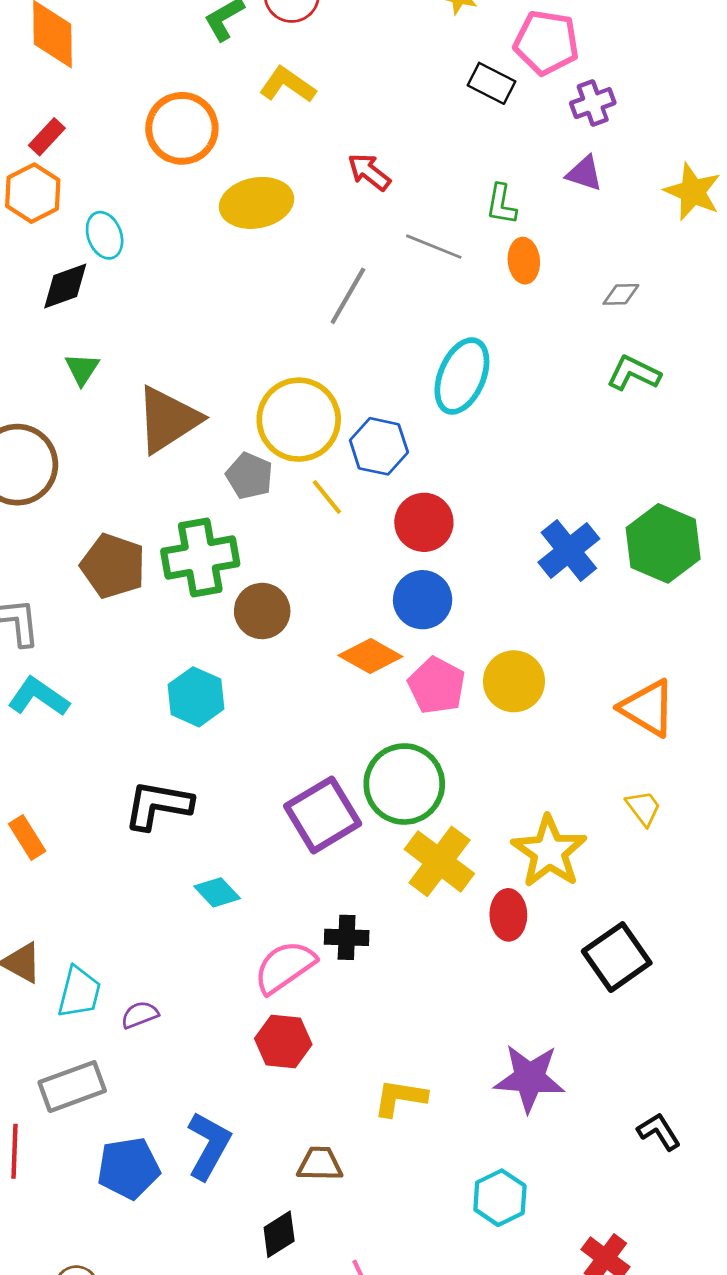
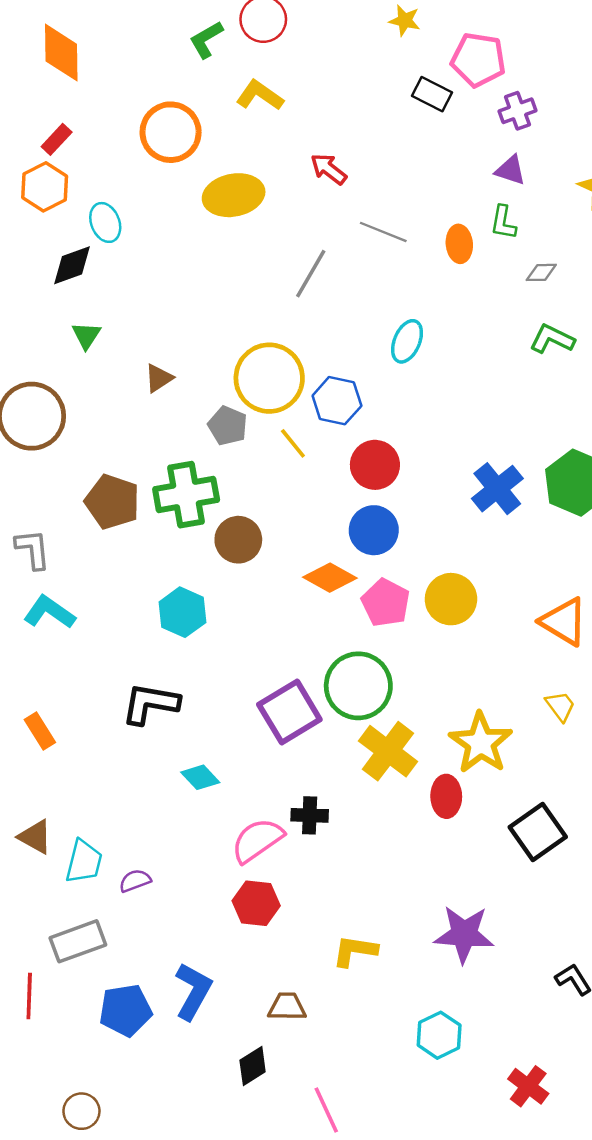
green L-shape: (501, 204) -> (503, 222), moved
cyan ellipse: (462, 376) -> (407, 341), size x0.7
brown triangle: (168, 420) -> (159, 378), size x0.5

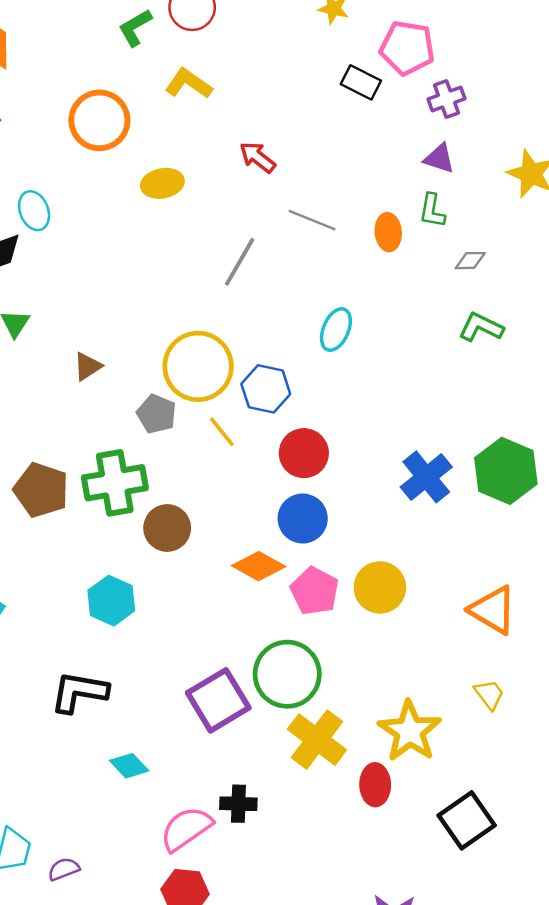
yellow ellipse: (234, 195) -> (162, 183), size x0.7

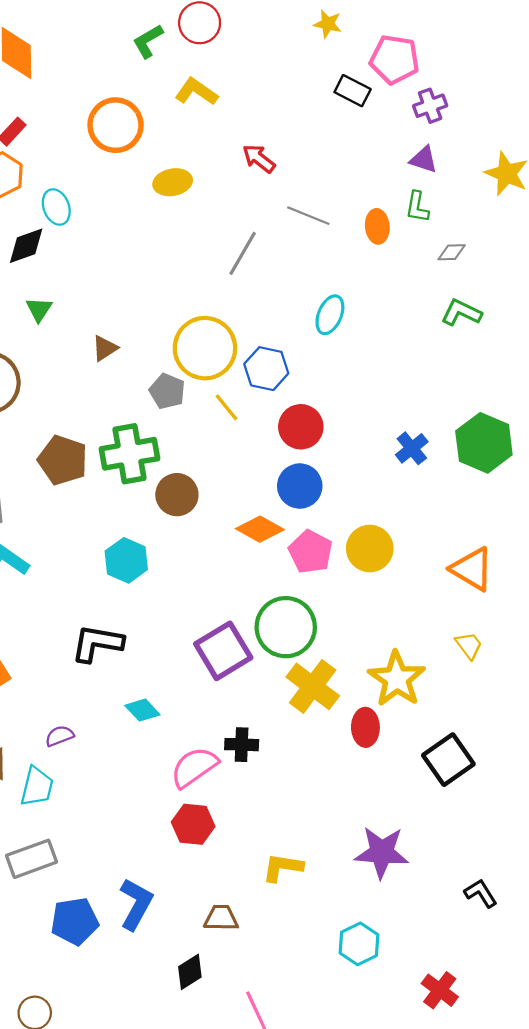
blue cross: (426, 477) -> (412, 448), size x0.7
purple semicircle: (64, 869) -> (60, 736), moved

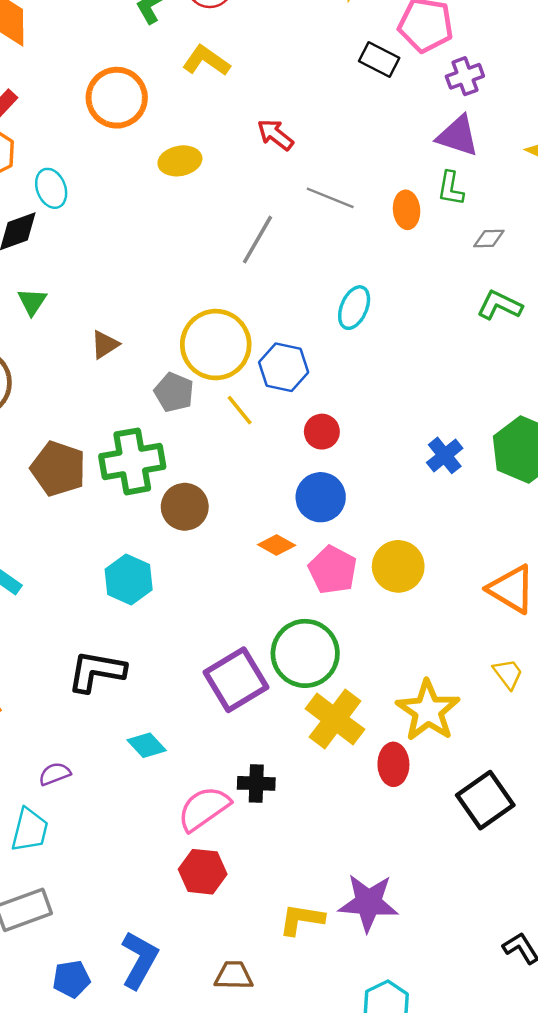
purple triangle: (424, 160) -> (458, 136), size x1.4
red circle: (301, 427) -> (322, 432), size x0.7
orange diamond: (260, 529) -> (277, 545), size x0.7
purple star: (382, 852) -> (368, 903), moved
blue pentagon: (75, 921) -> (71, 979), size x0.7

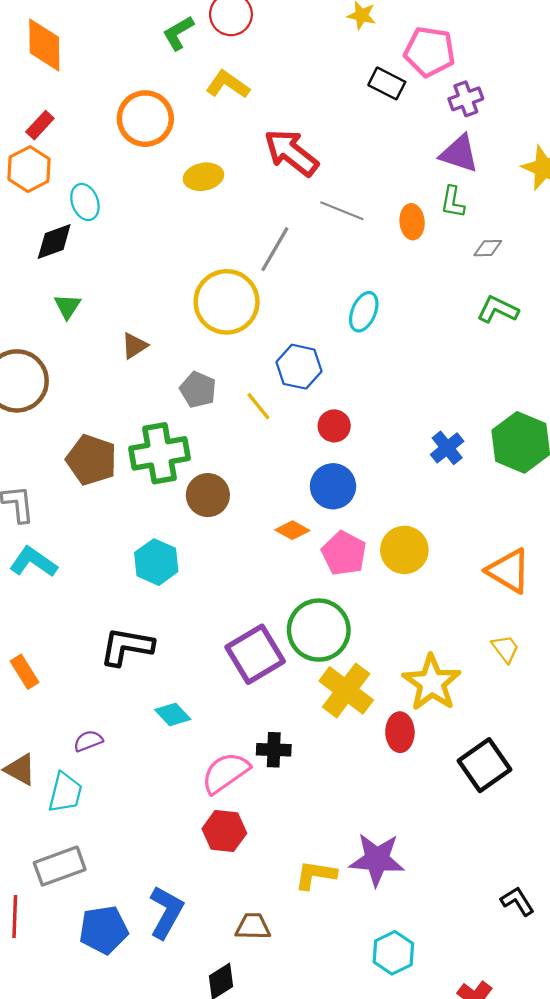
red arrow: (275, 135) -> (291, 153), size x1.6
yellow circle: (216, 345) -> (227, 302), moved
blue pentagon: (71, 979) -> (104, 930), size x1.4

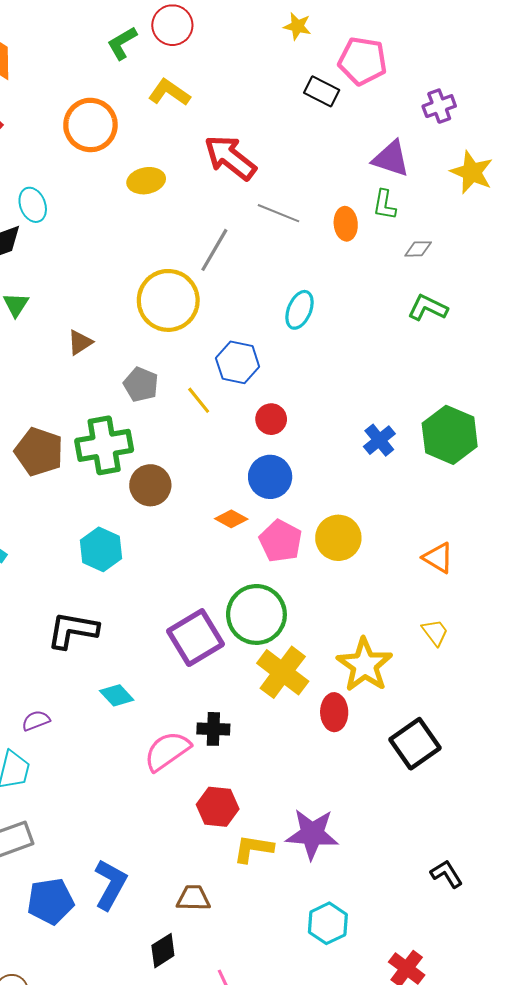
purple cross: (466, 99) -> (439, 106), moved
orange triangle: (509, 571) -> (438, 558), size x0.7
red hexagon: (224, 831) -> (218, 807), moved

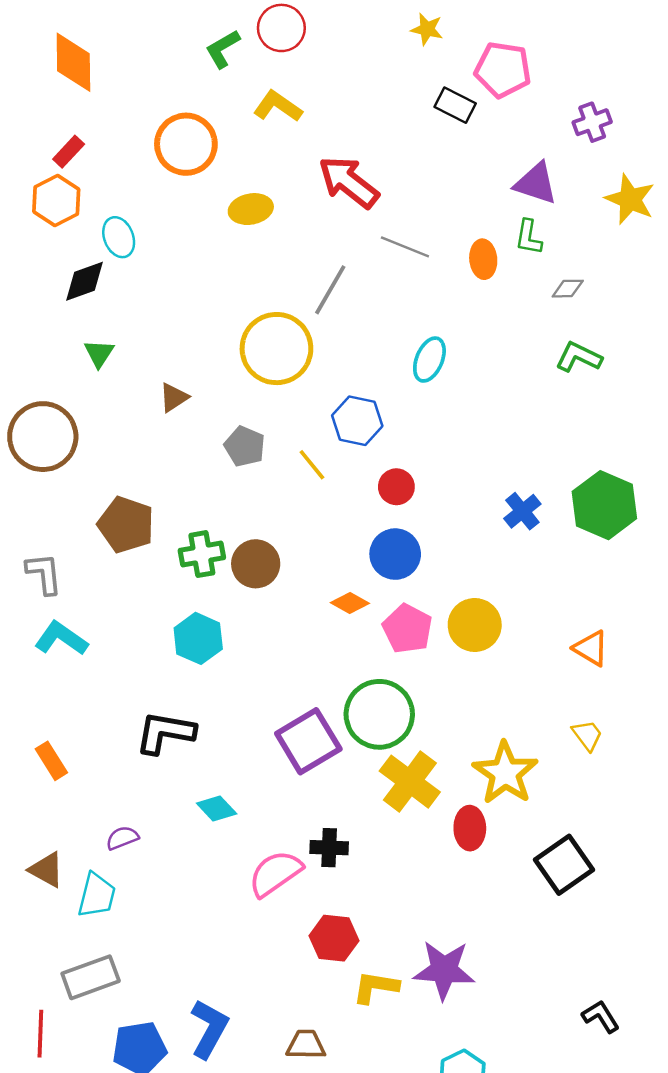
green cross: (104, 445) -> (202, 554), moved, size x0.7

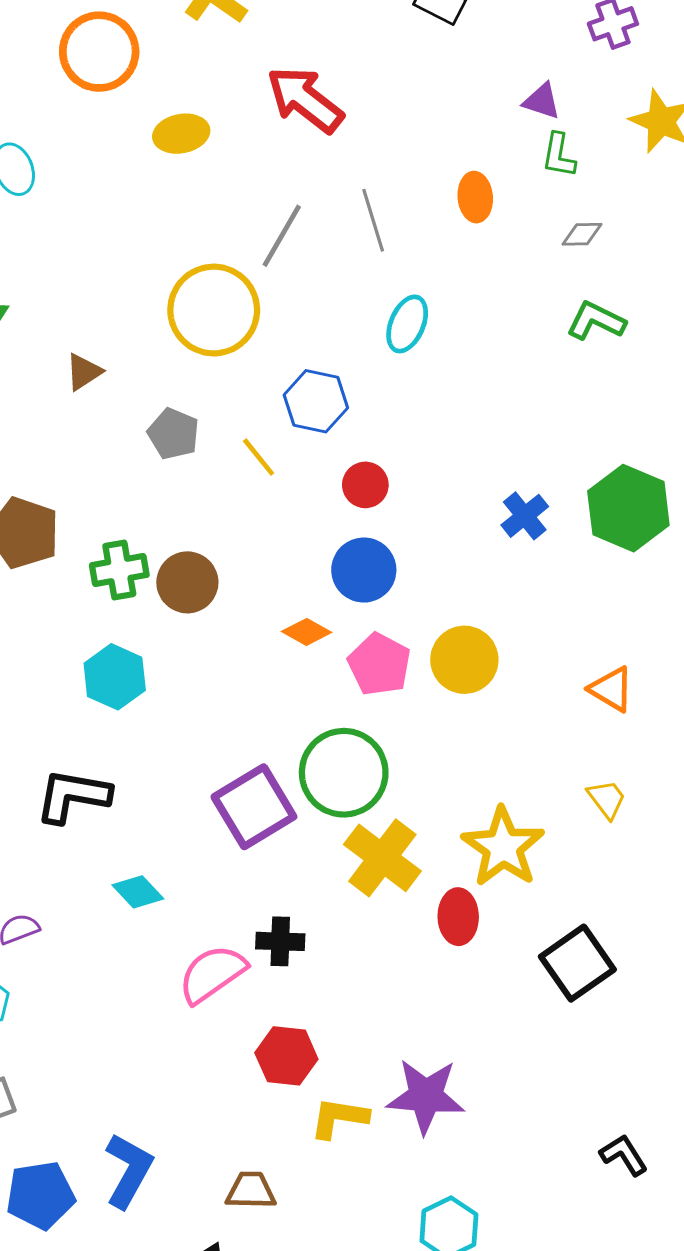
purple triangle: (536, 183) -> (542, 101), size x0.7
green L-shape: (529, 237) -> (559, 155), moved
gray line: (405, 247) -> (373, 220), moved, turned 51

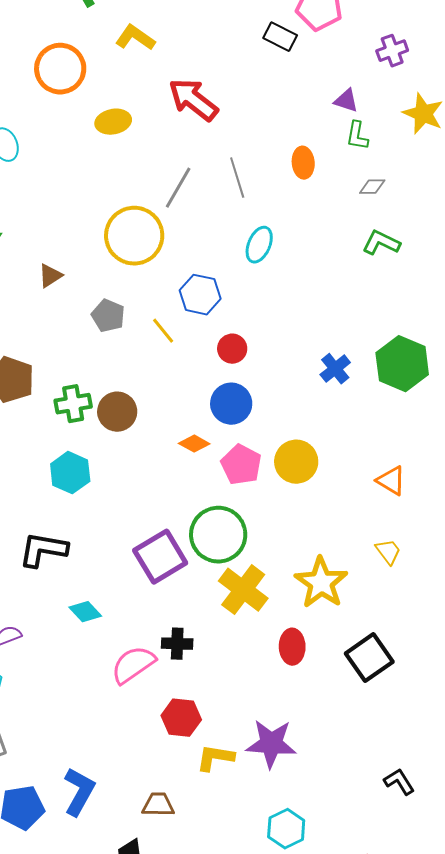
red ellipse: (458, 917) -> (292, 647), moved

